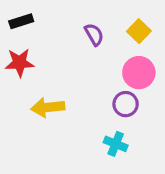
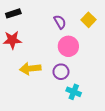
pink circle: (139, 73) -> (68, 46), moved
purple circle: (126, 104) -> (61, 72), moved

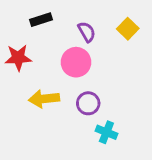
black rectangle: (13, 13) -> (41, 20), moved
pink circle: (68, 46) -> (76, 62), moved

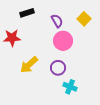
pink circle: (76, 62) -> (63, 41), moved
yellow arrow: (44, 99) -> (29, 65), turned -36

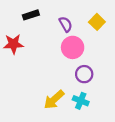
yellow arrow: (29, 65) -> (54, 100), moved
purple circle: (58, 68) -> (84, 74), moved

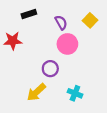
purple circle: (84, 74) -> (50, 69), moved
yellow arrow: (54, 100) -> (36, 92), moved

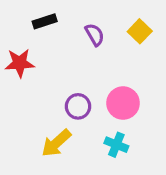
pink circle: (67, 44) -> (123, 103), moved

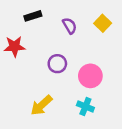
purple circle: (78, 106) -> (57, 64), moved

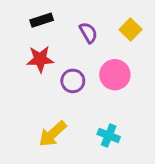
red star: (14, 47) -> (40, 59), moved
pink circle: (90, 76) -> (115, 75), moved

